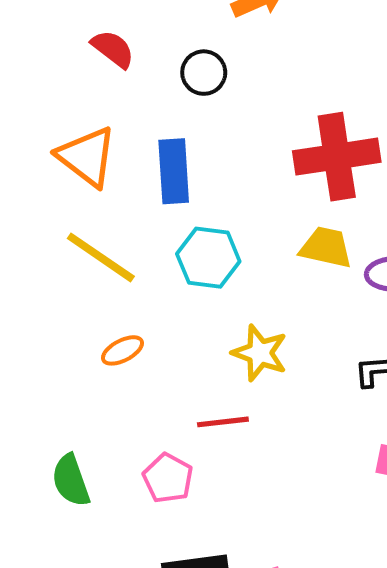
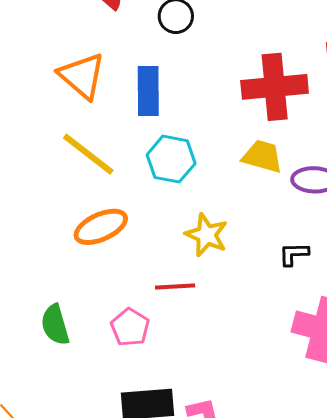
orange ellipse: (122, 350) -> (101, 227), size x1.6

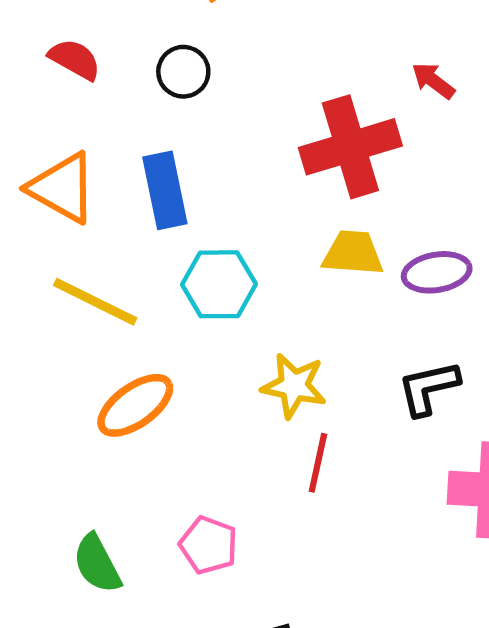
black L-shape: (294, 254) -> (428, 388), size x1.4
red line: (175, 286) -> (318, 463), moved, turned -63

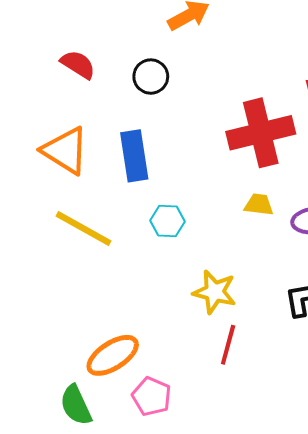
yellow trapezoid: (353, 253) -> (259, 205), size x0.7
cyan hexagon: (219, 284) -> (167, 221), size x0.7
orange ellipse: (135, 405) -> (113, 355), moved

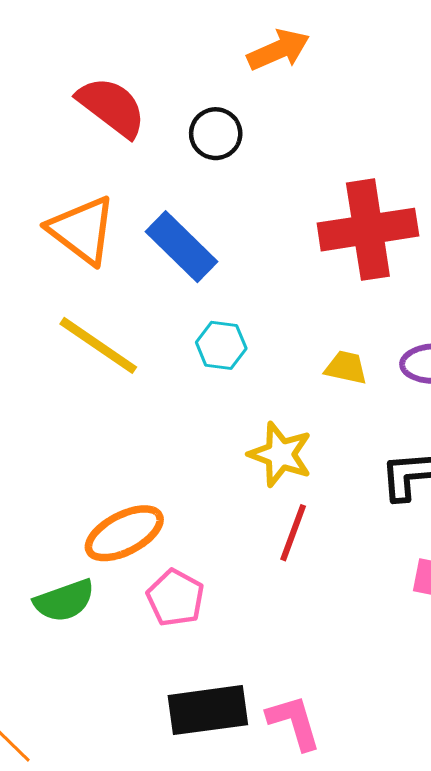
red semicircle: (78, 64) -> (112, 107), size x1.4
blue rectangle: (134, 156) -> (182, 247), turned -42
yellow trapezoid: (259, 205) -> (346, 368), moved
green semicircle: (76, 405) -> (64, 601), turned -90

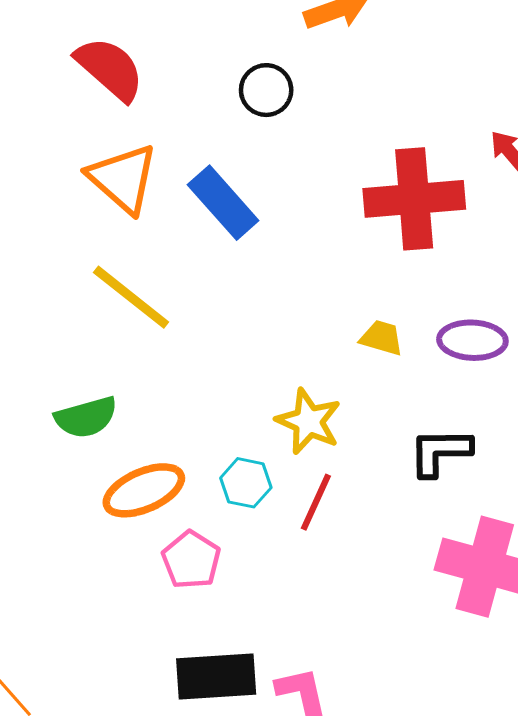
red semicircle: (112, 107) -> (110, 69), moved
cyan hexagon: (221, 345) -> (246, 483), moved
green semicircle: (64, 601) -> (86, 417), moved

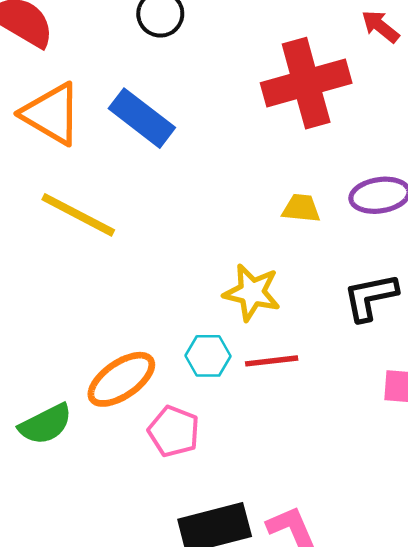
green semicircle: (86, 417) -> (45, 424), moved
red line: (316, 502) -> (272, 361), turned 70

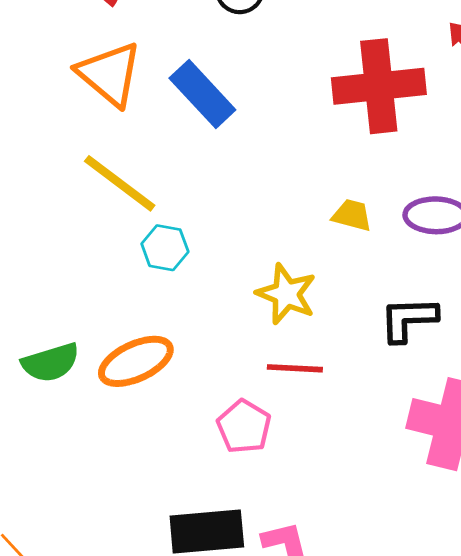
cyan hexagon: (208, 356) -> (165, 248), moved
green semicircle: (45, 424) -> (51, 363), moved
pink pentagon: (174, 431) -> (244, 427), moved

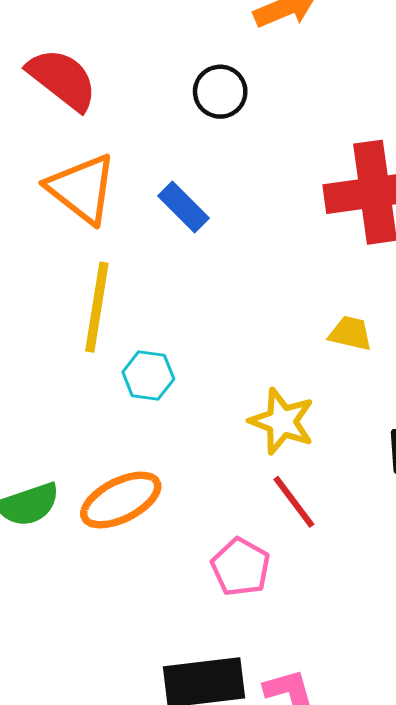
blue rectangle: (202, 94) -> (184, 207), size x0.7
yellow line: (120, 183) -> (97, 307), turned 64
red line: (295, 368) -> (294, 502), turned 52

